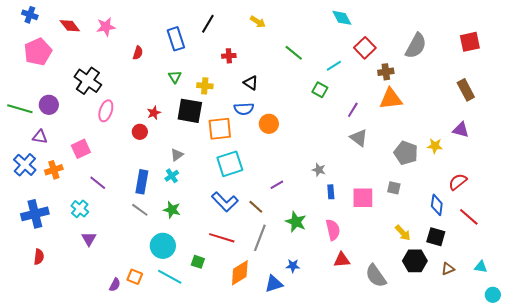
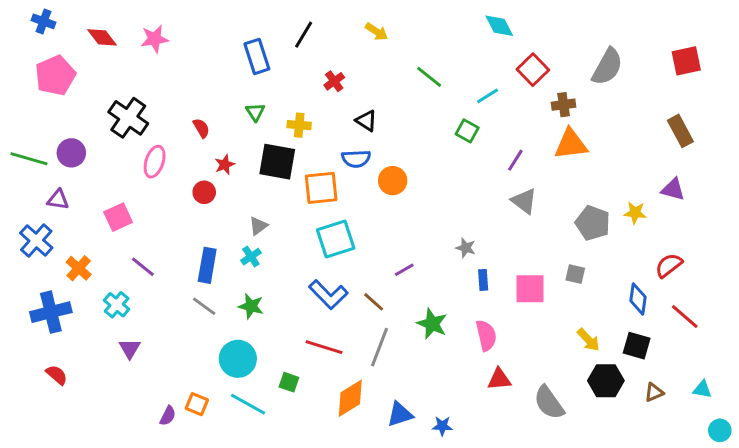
red semicircle: (138, 53) -> (201, 128), moved, turned -48
red cross: (229, 56) -> (334, 81), turned -32
orange cross: (54, 170) -> (79, 268), moved, turned -30
red semicircle: (39, 257) -> (57, 375), turned -56
blue star: (293, 266) -> (442, 426), moved

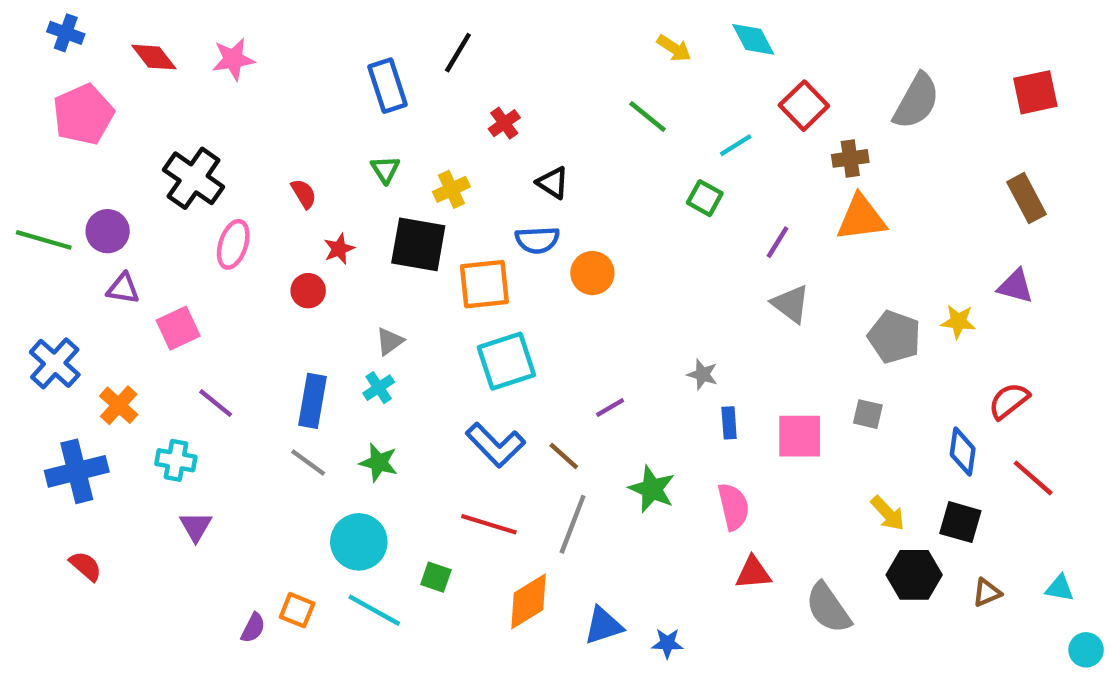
yellow arrow: (377, 32) -> (674, 48), moved
yellow cross: (299, 125) -> (451, 189), turned -30
purple triangle: (58, 200) -> (123, 288), moved
cyan cross: (117, 305) -> (176, 460), turned -30

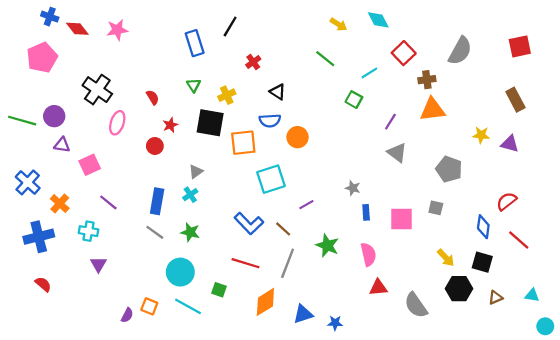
blue cross: (66, 33) -> (50, 17), moved
yellow star: (958, 322) -> (481, 135), moved
cyan square: (506, 361) -> (271, 179), moved

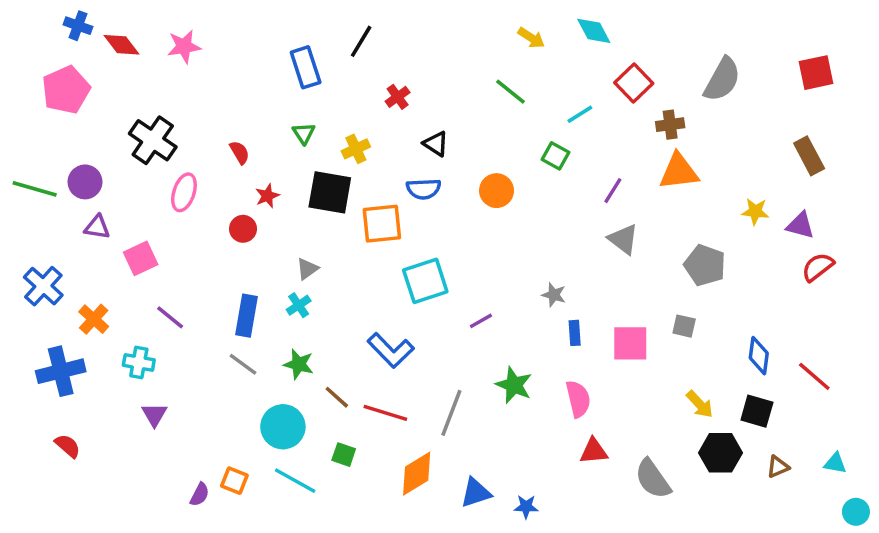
orange circle: (298, 137) -> (497, 191), moved
red semicircle: (507, 201) -> (818, 267), moved
brown line: (283, 229) -> (337, 397), moved

